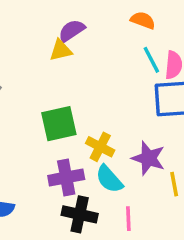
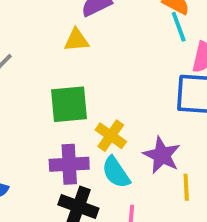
yellow triangle: (61, 50) -> (76, 40), moved
cyan line: (151, 60) -> (179, 27), moved

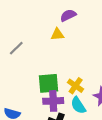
green square: (69, 104) -> (48, 83), moved

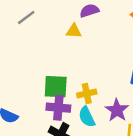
gray line: (16, 48) -> (26, 17), moved
yellow cross: (76, 86) -> (87, 94), turned 35

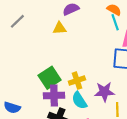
green square: (56, 87) -> (50, 78), turned -30
purple star: (117, 110) -> (104, 92), turned -30

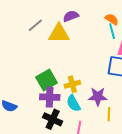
gray line: (17, 21) -> (35, 25), moved
yellow triangle: (60, 28) -> (59, 34), size x1.6

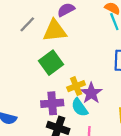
green square: (47, 80) -> (51, 63), moved
purple star: (98, 97) -> (91, 93), moved, turned -30

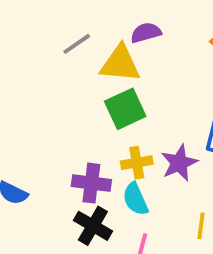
green square: (51, 63) -> (125, 109), moved
purple star: (91, 93) -> (179, 163), moved

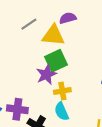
purple star: (179, 163) -> (46, 75), moved
purple cross: (91, 183) -> (17, 109), moved

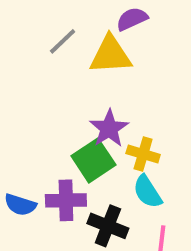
green square: (56, 61) -> (93, 160), moved
yellow cross: (62, 91) -> (143, 154), turned 35

